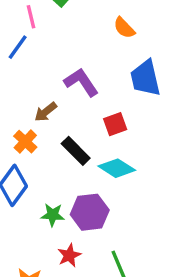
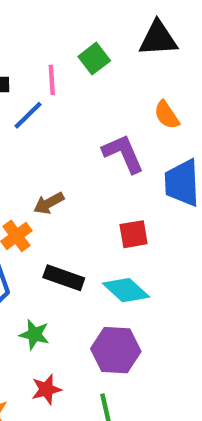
purple L-shape: (81, 82) -> (123, 153), moved
black rectangle: (76, 151) -> (64, 278), moved, turned -36
purple hexagon: (90, 212) -> (116, 350), moved

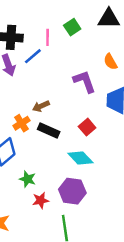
red square: (134, 234) -> (87, 127), turned -35
black rectangle: (64, 278) -> (49, 130), moved
red star: (46, 389) -> (41, 200), moved

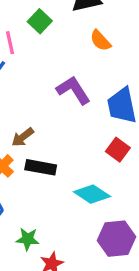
orange semicircle: (110, 62) -> (100, 41), moved
red square: (87, 127) -> (118, 150), moved
purple hexagon: (72, 191) -> (116, 239), moved

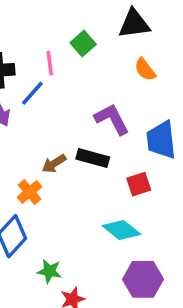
red square: (118, 150) -> (139, 184), moved, turned 30
black rectangle: (41, 167) -> (93, 158), moved

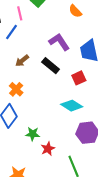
black rectangle: (93, 158) -> (51, 66), turned 30
brown arrow: (54, 164) -> (22, 61), moved

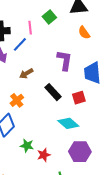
purple L-shape: (59, 42) -> (65, 60), turned 35
black rectangle: (51, 66) -> (53, 92), moved
red star: (48, 149) -> (44, 155), moved

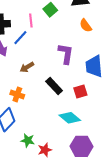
orange cross: (17, 100) -> (17, 94), turned -32

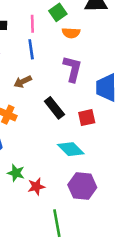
orange semicircle: (86, 26) -> (71, 33), moved, turned -56
blue line: (20, 38) -> (31, 49), moved, turned -56

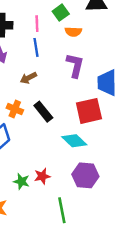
black rectangle: (54, 108) -> (43, 112), moved
red square: (87, 118) -> (89, 111), size x1.6
green star: (16, 173) -> (21, 181), moved

